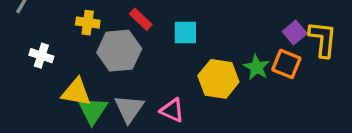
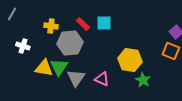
cyan square: (185, 33) -> (104, 23), moved
green star: (257, 67) -> (143, 80), moved
green triangle: (93, 110) -> (59, 67), moved

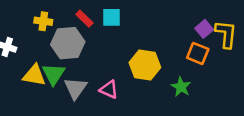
green star: (143, 80) -> (181, 87), moved

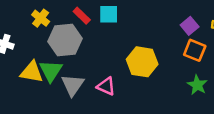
yellow cross: (43, 21) -> (41, 18), turned 30
purple square: (204, 29) -> (190, 26), moved
green star: (181, 87) -> (197, 85), moved

